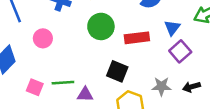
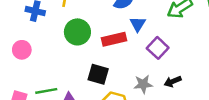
blue triangle: (172, 28) -> (138, 24), moved

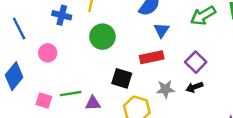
red rectangle: (114, 39) -> (152, 57), moved
purple square: (158, 48) -> (196, 62), moved

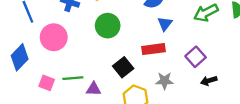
pink circle: (48, 53) -> (54, 37), size x1.5
black square: (122, 78) -> (123, 67), turned 30
black arrow: (194, 87) -> (209, 81), moved

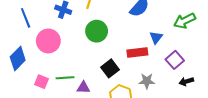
blue triangle: (165, 24) -> (156, 38), moved

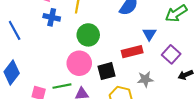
pink circle: (48, 41) -> (79, 63), moved
black square: (110, 68) -> (107, 71), turned 30

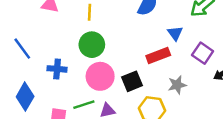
blue cross: (52, 17) -> (57, 69), moved
green circle: (88, 35) -> (92, 45), moved

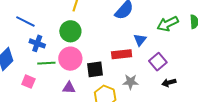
blue line: (22, 49) -> (25, 21), moved, turned -42
green line: (84, 105) -> (46, 63), moved

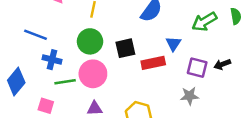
purple square: (158, 62) -> (197, 68), turned -30
black square: (95, 69) -> (125, 48), moved
gray star: (131, 82) -> (190, 96), moved
black arrow: (169, 83) -> (222, 64), moved

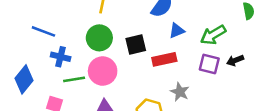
green arrow: (204, 22) -> (213, 35), moved
blue triangle: (173, 44) -> (177, 31), moved, turned 35
gray star: (190, 96) -> (180, 92), moved, turned 30

